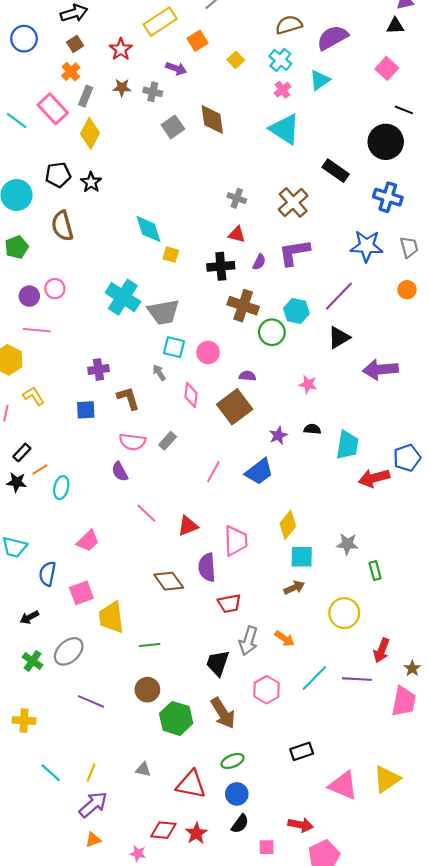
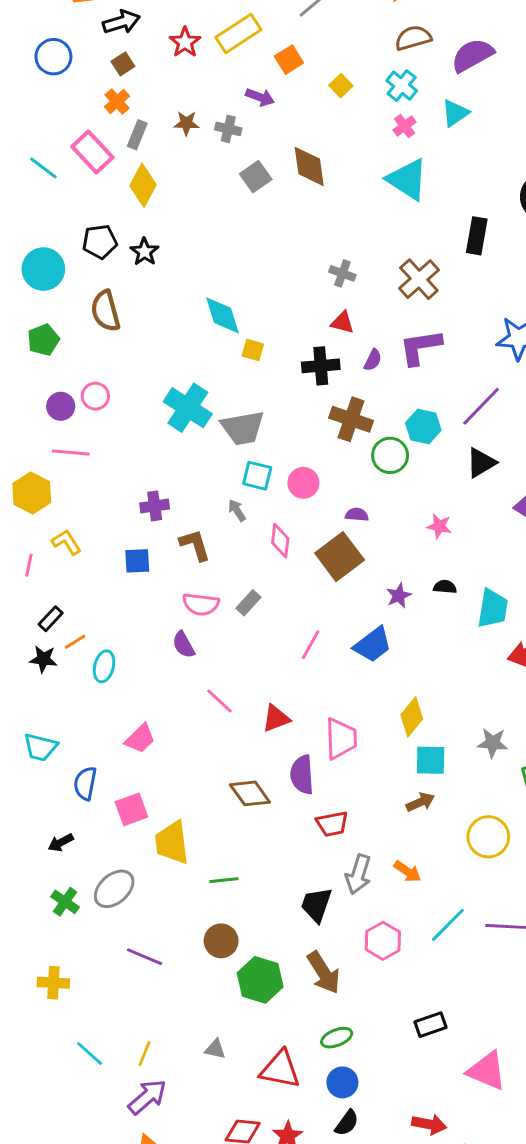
red star: (121, 49) -> (185, 42), moved
black rectangle: (336, 171) -> (477, 236), turned 65

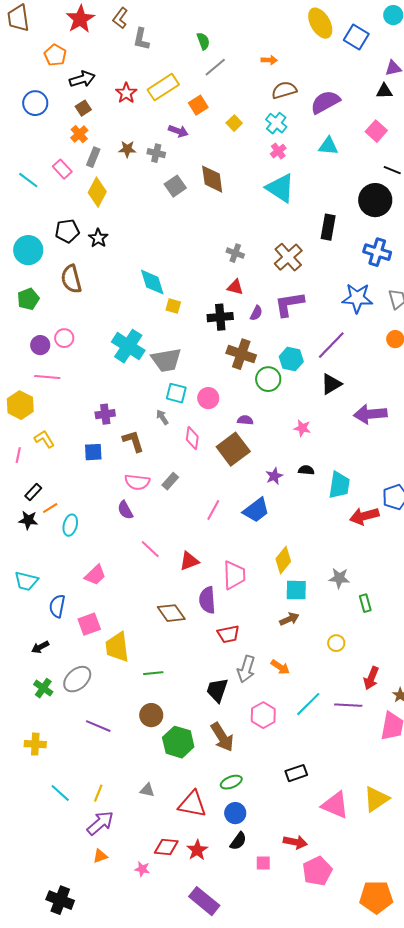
cyan triangle: (455, 113) -> (328, 146), moved, turned 40
pink rectangle: (92, 152) -> (62, 169), size x0.7
yellow circle: (488, 837) -> (336, 643), size x0.6

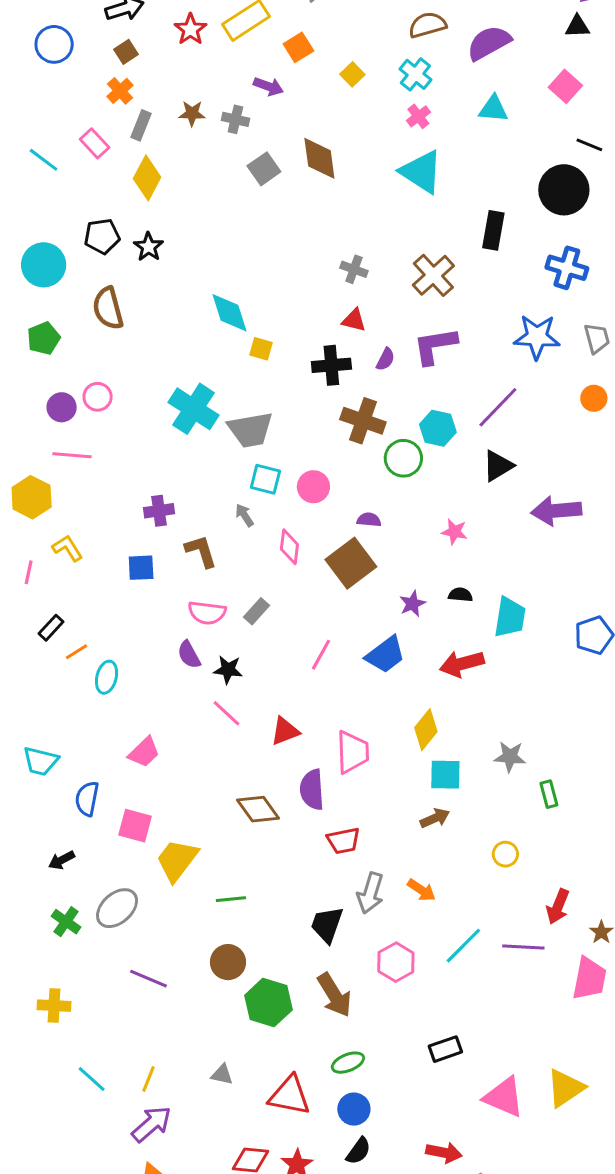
red arrow: (364, 516) -> (462, 664), moved
black star: (28, 520) -> (228, 670), moved
pink square: (89, 624) -> (135, 826), turned 35
yellow trapezoid: (117, 647) -> (177, 860), turned 44

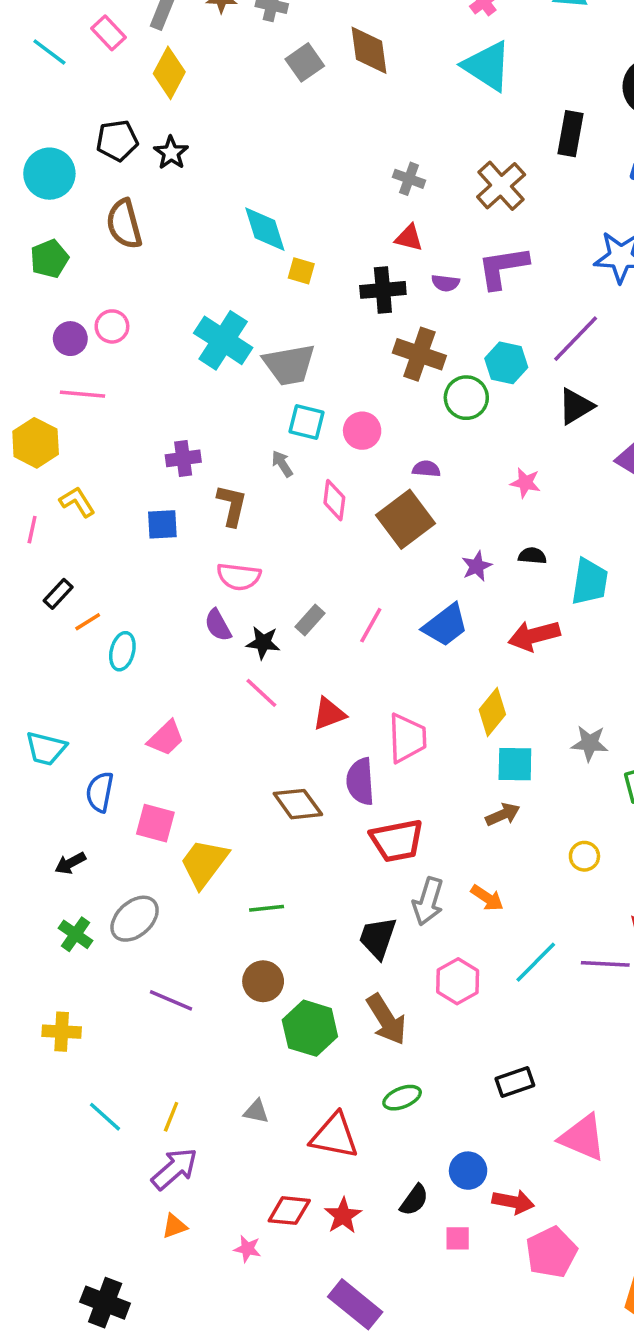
purple semicircle: (385, 359) -> (445, 283), turned 70
brown L-shape: (201, 551) -> (232, 505), turned 30
gray rectangle: (256, 611) -> (310, 620), moved
red trapezoid: (343, 841) -> (397, 841), size x1.4
blue circle: (354, 1109) -> (468, 1171), moved

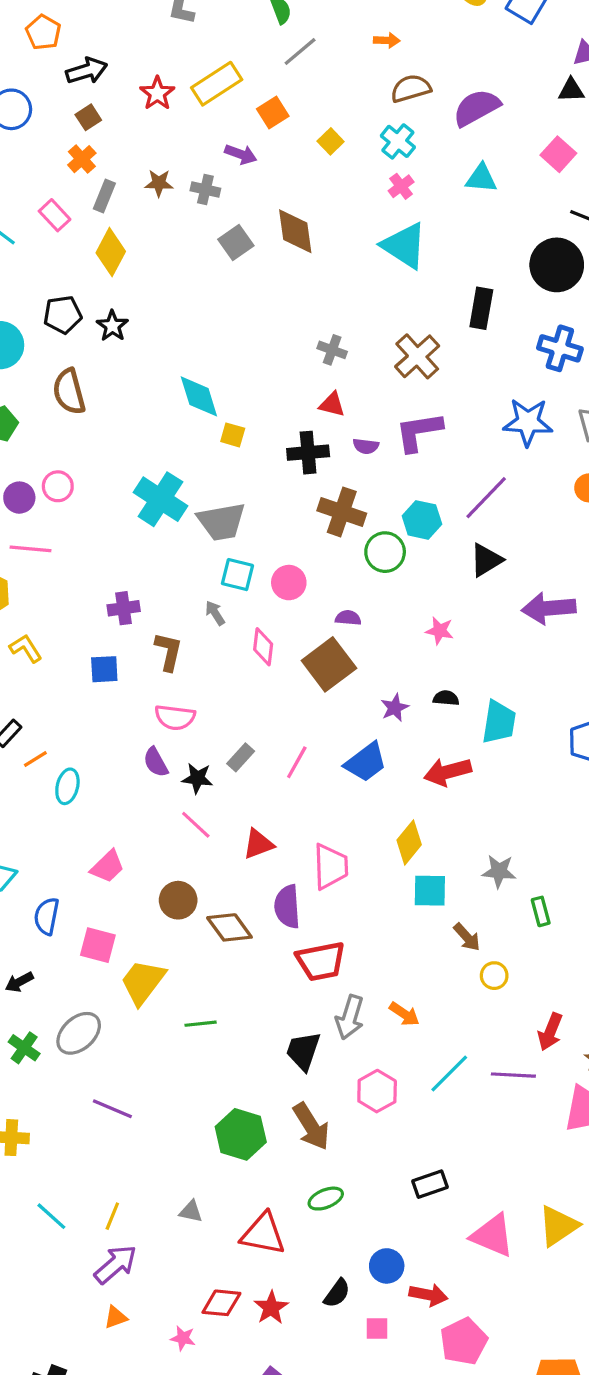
brown arrow: (503, 815) -> (467, 937), moved, turned 72
brown circle: (263, 981) -> (178, 900), moved

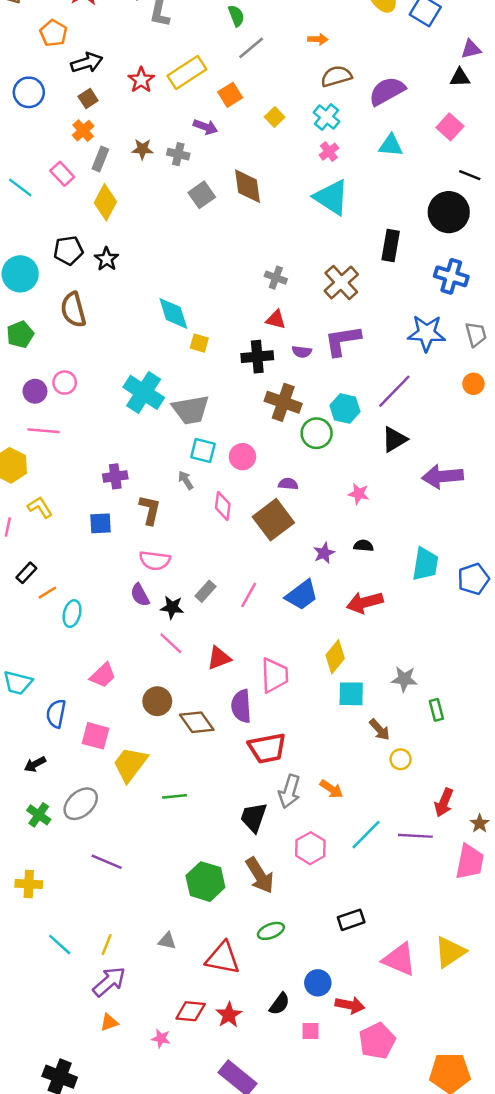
cyan trapezoid: (499, 722) -> (425, 564), moved

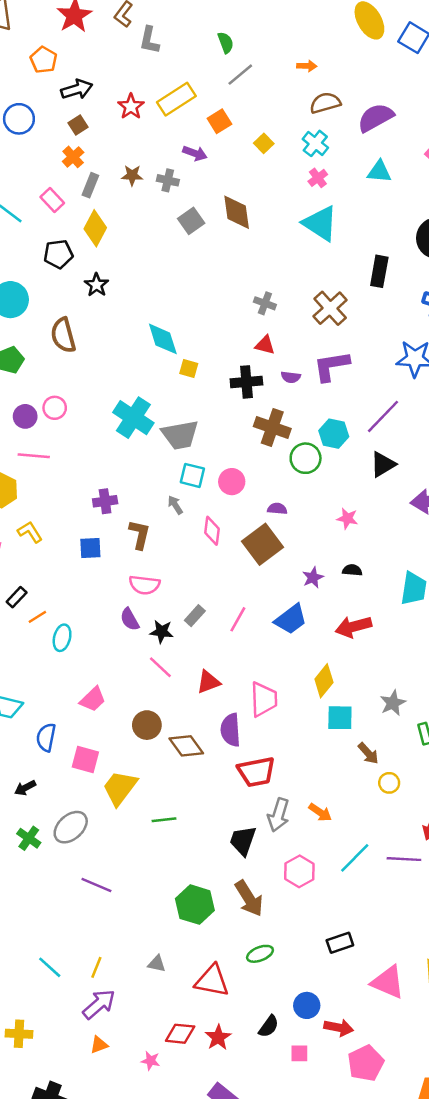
black pentagon: (68, 250) -> (58, 254), moved
gray star: (404, 679) -> (393, 703), turned -30
yellow cross: (29, 884) -> (19, 1034), moved

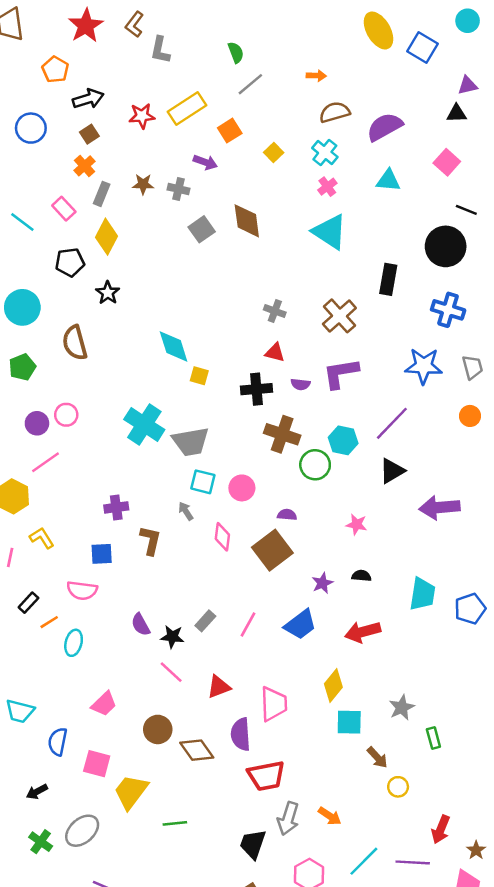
red star: (131, 107) -> (142, 116), turned 30
pink line: (34, 456) -> (46, 462), turned -40
pink semicircle: (144, 585) -> (82, 590), moved

